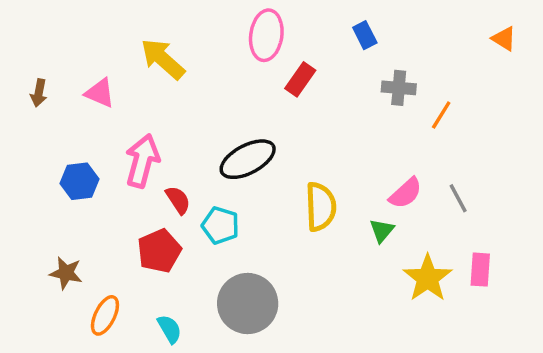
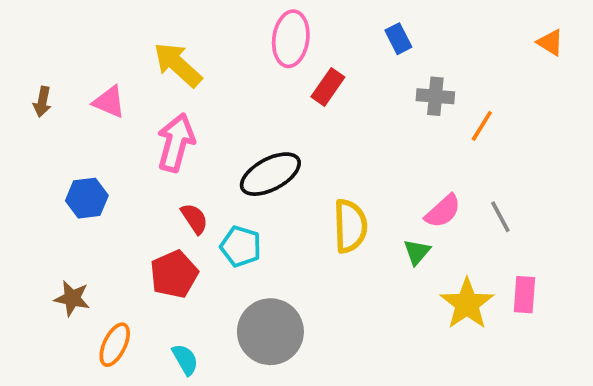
pink arrow: (142, 161) -> (176, 143), moved

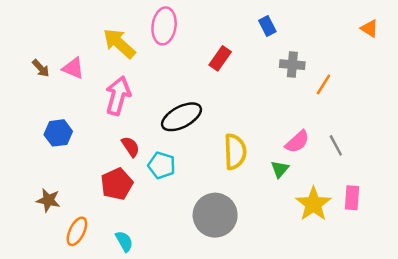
pink ellipse: (291, 39) -> (164, 26), moved
brown arrow: (42, 102) -> (41, 68), moved, turned -54
gray circle: (270, 332) -> (215, 215), moved

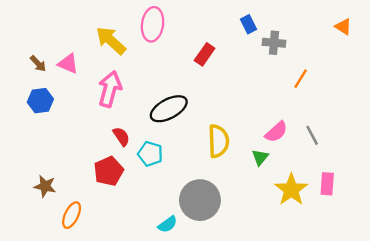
gray cross: (292, 65) -> (274, 43), moved
blue hexagon: (58, 133) -> (40, 101), moved
cyan semicircle: (124, 241) -> (168, 224), moved, turned 84

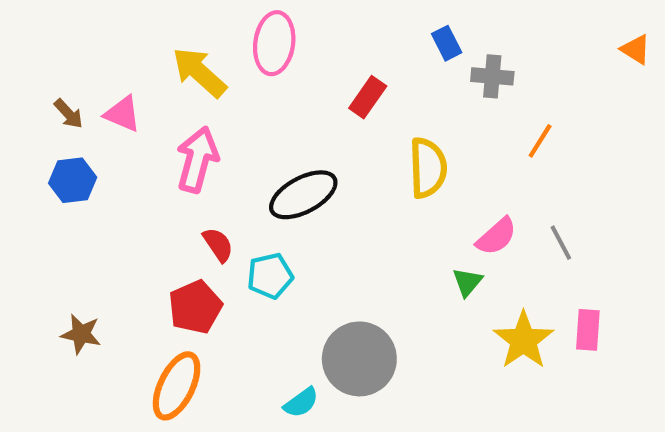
orange triangle: (343, 27) -> (636, 49), moved
yellow semicircle: (218, 141) -> (428, 168), moved
cyan pentagon: (150, 154) -> (270, 276), turned -30
orange ellipse: (72, 215) -> (177, 386), moved, size x1.4

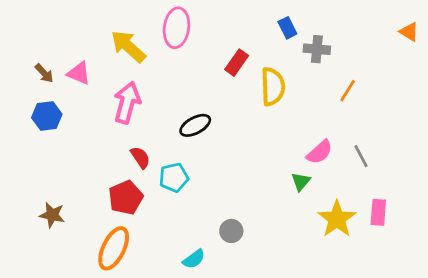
yellow semicircle: (428, 168) -> (273, 87), moved
black ellipse: (303, 195) -> (195, 125), size x0.7
gray circle: (359, 359) -> (231, 231), size x0.5

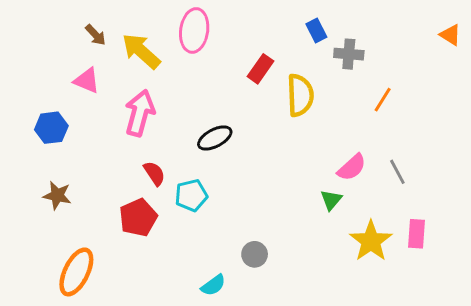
brown arrow: (44, 73) -> (96, 35), moved
brown star: (52, 215) -> (57, 195), moved
orange ellipse: (114, 248) -> (76, 272), moved

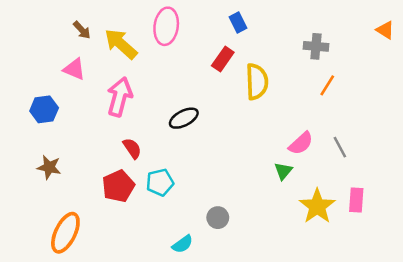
blue rectangle: (316, 30) -> (238, 22), moved
gray cross: (349, 54) -> (316, 46), moved
cyan pentagon: (191, 195) -> (160, 182), moved

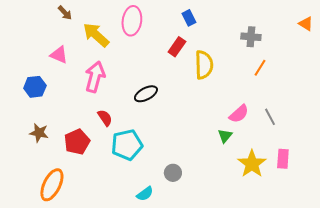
brown arrow: (82, 30) -> (65, 13), moved
cyan pentagon: (160, 182) -> (127, 145), size x1.4
red pentagon: (118, 186) -> (77, 142), moved

